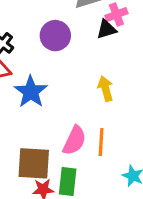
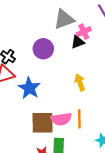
pink semicircle: (74, 141) -> (61, 119), turned 60
brown square: (34, 163) -> (42, 123), moved

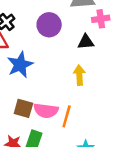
black triangle: (78, 42) -> (86, 42), moved
brown square: (42, 123) -> (23, 108), size x0.7

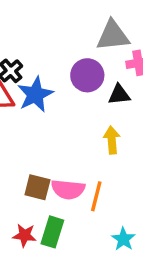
purple circle: (49, 25) -> (87, 75), moved
blue star: (20, 65) -> (35, 95), moved

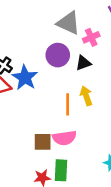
gray triangle: (113, 36) -> (69, 23), turned 45
orange line: (96, 196) -> (68, 104), moved

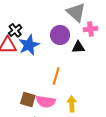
yellow arrow: (86, 96) -> (72, 104), moved

